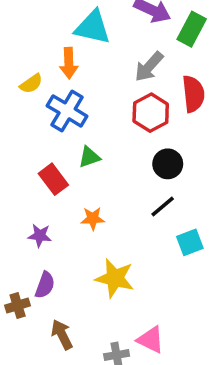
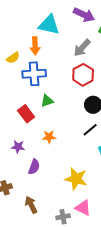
blue cross: (67, 111) -> (34, 74), turned -35
yellow star: (115, 278) -> (76, 179), moved
purple semicircle: (45, 285) -> (34, 167), moved

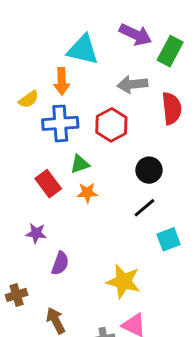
gray arrow: (82, 48) -> (132, 84), turned 42
red hexagon: (83, 75) -> (111, 125), moved
orange star: (49, 137) -> (87, 193), moved

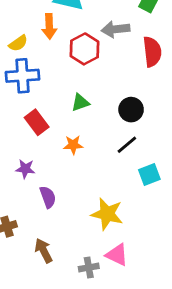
blue cross: (60, 123) -> (22, 76), moved
red hexagon: (111, 125) -> (85, 49), moved
green triangle: (80, 164) -> (80, 103), moved
orange star: (87, 193) -> (73, 145), moved
purple semicircle: (60, 263) -> (48, 197), turned -40

